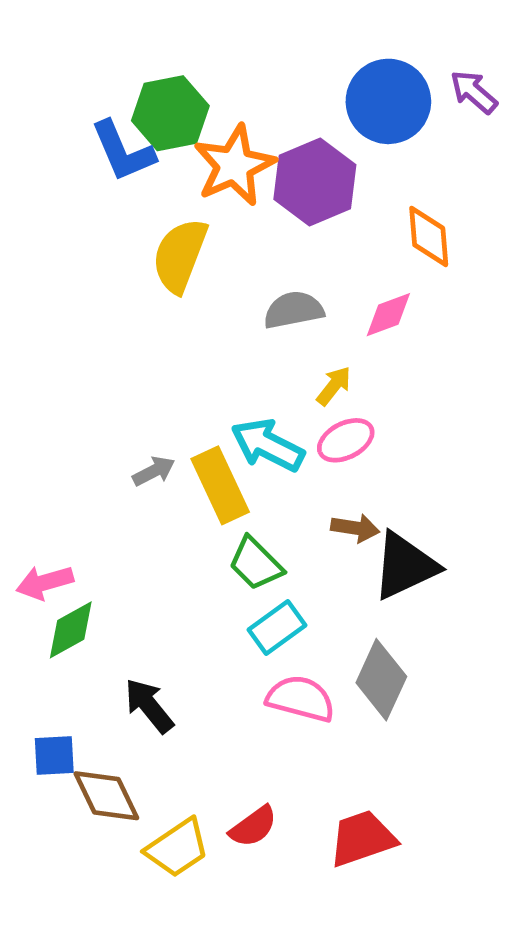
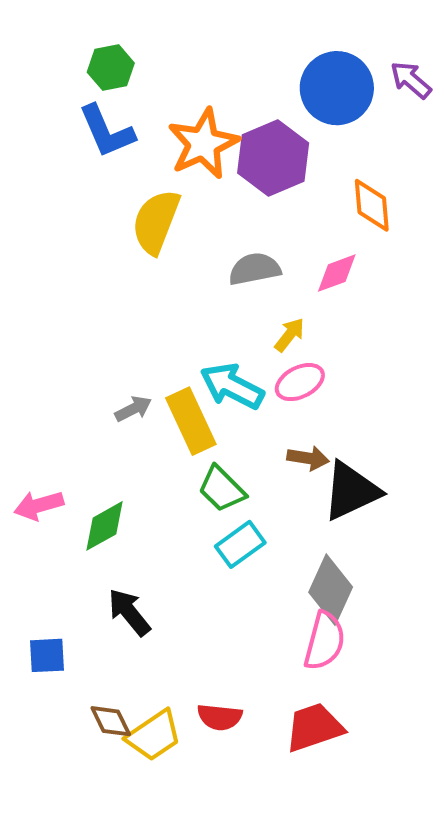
green hexagon: (170, 113) -> (111, 68), moved, size x0.7
green diamond: (71, 630) -> (105, 526), moved
pink semicircle: (301, 699) -> (324, 641), moved, turned 90
brown diamond: (106, 796) -> (111, 721), moved, size x0.7
red semicircle: (253, 827) -> (220, 717), turned 42

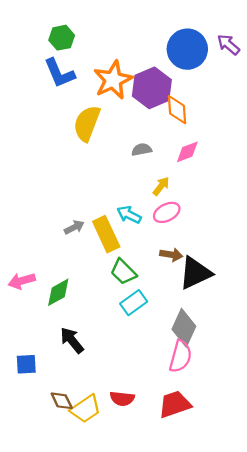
orange diamond: (372, 205) -> (177, 110), moved
gray semicircle: (255, 269) -> (142, 150), size x0.7
cyan arrow: (232, 386) -> (129, 215), size x0.7

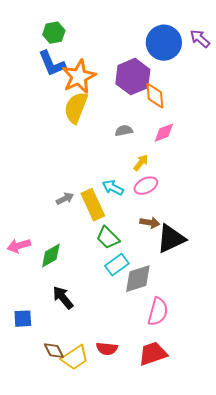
orange star: (113, 80) -> (79, 77), moved
gray diamond: (184, 328) -> (138, 279), moved, turned 48

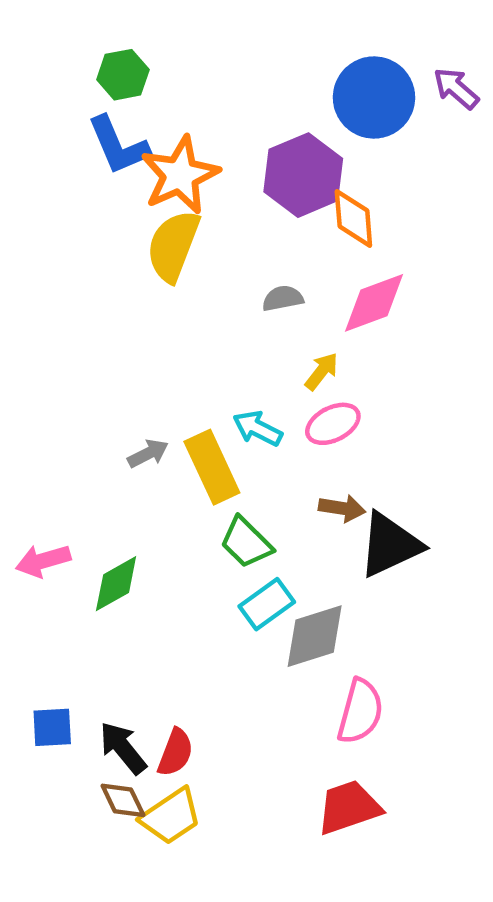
pink diamond: (164, 133) -> (374, 303), size x1.4
black arrow: (63, 298) -> (123, 748), moved
red semicircle: (107, 349) -> (175, 752), moved, turned -75

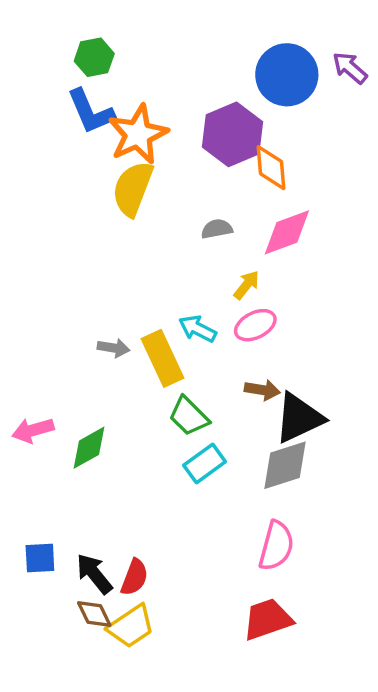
gray arrow: (148, 454) -> (113, 348), turned 36
gray diamond: (315, 636) -> (285, 465), moved

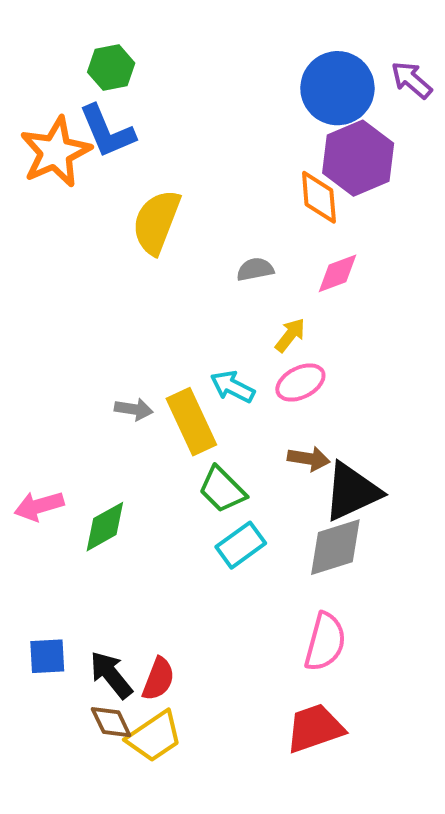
orange star: (138, 134) -> (55, 152), moved
purple hexagon: (233, 134) -> (358, 158), moved
pink diamond: (287, 232) -> (337, 273), size x0.7

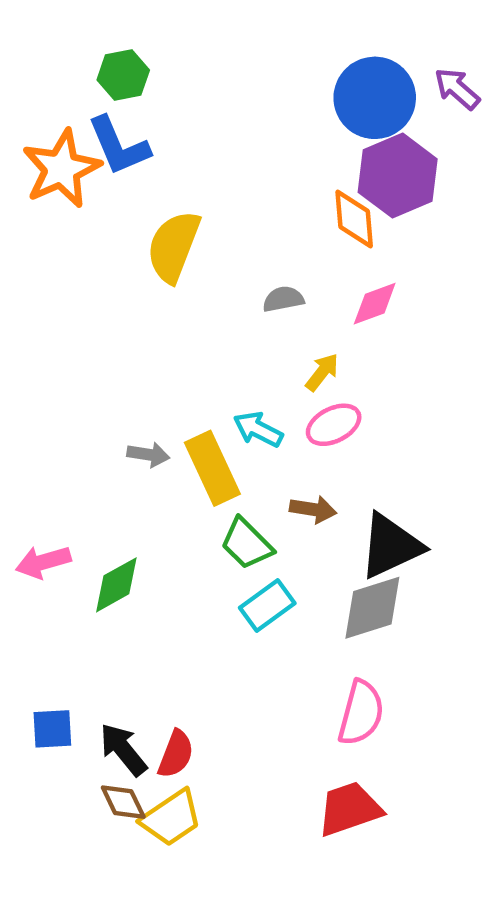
brown arrow: (309, 459) -> (313, 509), moved

